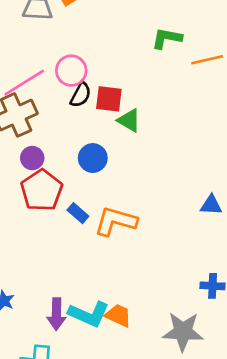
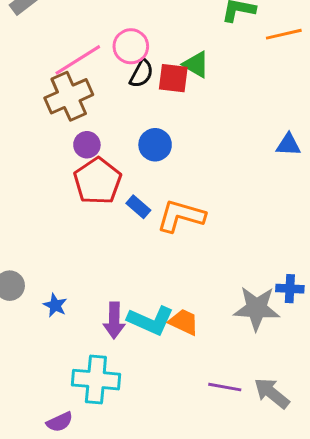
green triangle: (129, 120) -> (196, 64), moved
blue triangle: (211, 205) -> (288, 145), moved
gray star: (183, 332) -> (257, 308), moved

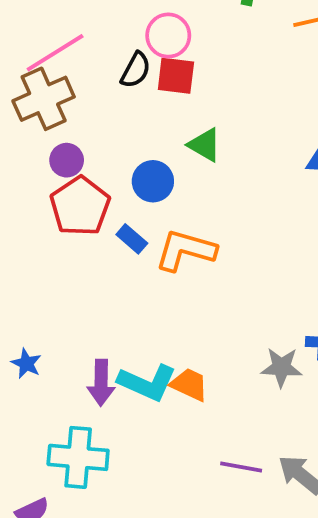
pink circle: (131, 46) -> (168, 35), moved
green triangle: (196, 64) -> (205, 145), moved
blue circle: (155, 145) -> (153, 181), moved
gray star: (257, 308) -> (281, 367), size x0.7

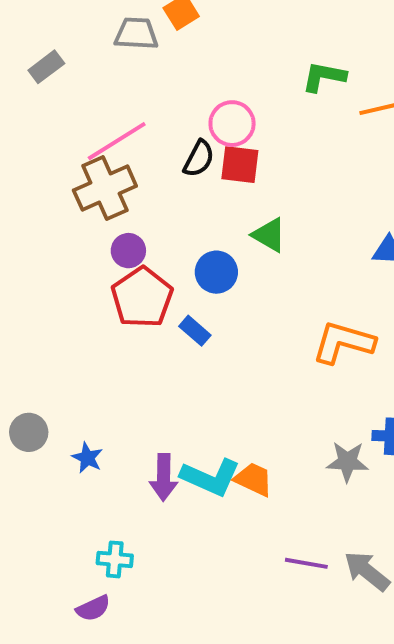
orange L-shape: (186, 250) -> (343, 342), moved
cyan cross: (78, 457) -> (115, 559), moved, size x0.6

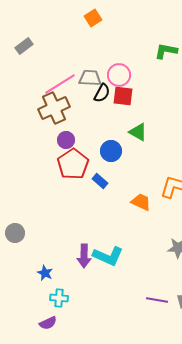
gray trapezoid: (136, 34) -> (90, 78), moved
blue star: (87, 458) -> (45, 273), moved
orange trapezoid: (254, 479) -> (141, 202), moved

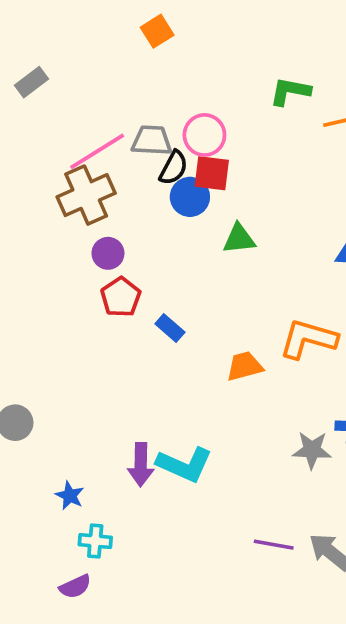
green triangle: (138, 132) -> (239, 239), turned -36
blue circle: (111, 151) -> (190, 197), moved
red pentagon: (73, 164) -> (121, 297), size x0.7
orange trapezoid: (141, 202) -> (245, 366), turned -40

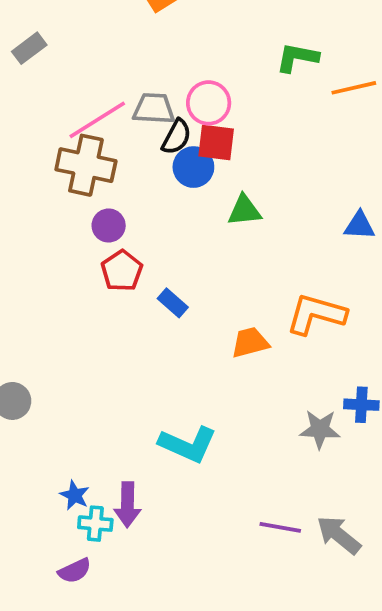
brown cross: (86, 195) -> (86, 165), turned 36
purple arrow: (141, 465) -> (127, 505), moved
blue star: (70, 496) -> (75, 495), moved

